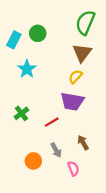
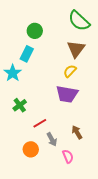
green semicircle: (85, 23) -> (79, 21), turned -70
cyan rectangle: (14, 40) -> (27, 54), moved
cyan star: (27, 69) -> (13, 73), moved
red line: (52, 122) -> (40, 123), moved

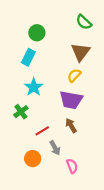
green semicircle: (79, 21) -> (84, 22), size x0.7
cyan star: (13, 73) -> (34, 87), moved
brown arrow: (77, 132) -> (71, 125), moved

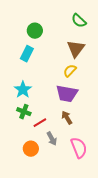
cyan star: (34, 87) -> (23, 90), moved
green cross: (21, 112) -> (24, 112), moved, turned -32
pink semicircle: (72, 166) -> (79, 148), moved, size x1.5

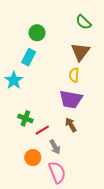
yellow semicircle: (70, 71) -> (74, 75), turned -40
cyan star: (23, 90) -> (14, 80), moved
pink semicircle: (79, 148) -> (57, 172), moved

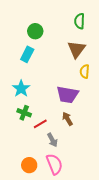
green semicircle: (84, 22) -> (80, 21), turned 49
yellow semicircle: (74, 75) -> (85, 71), moved
cyan star: (14, 80) -> (21, 89), moved
orange circle: (33, 158) -> (29, 165), moved

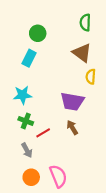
brown triangle: (77, 49) -> (82, 53), turned -30
cyan star: (21, 89) -> (23, 95), turned 30
gray arrow: (52, 140) -> (27, 150), moved

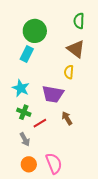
green circle: (38, 33) -> (35, 31), size x1.5
yellow semicircle: (91, 77) -> (69, 72), moved
cyan star: (23, 95) -> (21, 88), turned 30
purple trapezoid: (72, 101) -> (53, 94), moved

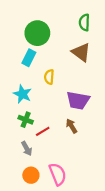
yellow semicircle: (69, 72) -> (49, 77), moved
purple trapezoid: (53, 94) -> (78, 100), moved

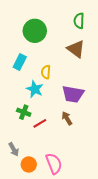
cyan rectangle: (29, 58) -> (20, 62), moved
cyan star: (22, 94) -> (35, 89), moved
gray arrow: (27, 148) -> (14, 149), moved

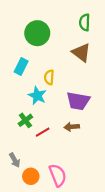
green cross: (24, 112) -> (25, 120), turned 32
brown arrow: (67, 118) -> (72, 127), turned -64

